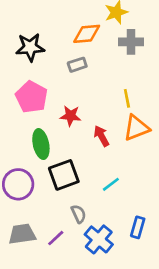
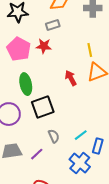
red star: (71, 116) -> (44, 46), moved
cyan line: (111, 184) -> (81, 135), moved
blue cross: (99, 239) -> (80, 163), moved

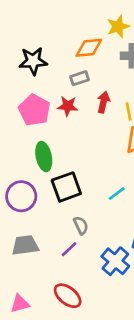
red arrow: (71, 78) -> (103, 102), moved, turned 42
cyan line: (81, 135) -> (117, 194), moved
purple line: (37, 154) -> (69, 249), moved

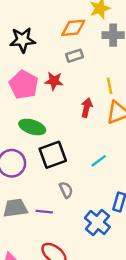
gray rectangle: (80, 78) -> (74, 56), moved
red arrow: (103, 102) -> (87, 108), moved
green ellipse: (44, 156) -> (32, 127), turned -60
purple line: (69, 249) -> (44, 212), moved, turned 49

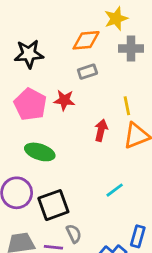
black square: (53, 155) -> (53, 205), moved
gray semicircle: (66, 190) -> (74, 234), moved

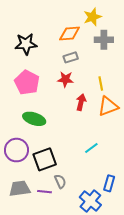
red star: (64, 100) -> (65, 79), moved

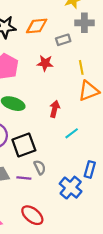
orange diamond: (70, 34) -> (37, 26), moved
gray rectangle: (71, 57) -> (63, 40), moved
red arrow: (81, 102) -> (55, 109), moved

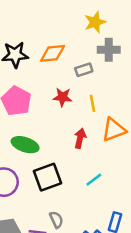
yellow line: (81, 67) -> (93, 103), moved
red arrow: (55, 109) -> (80, 138), moved
black square: (24, 145) -> (48, 177), moved

